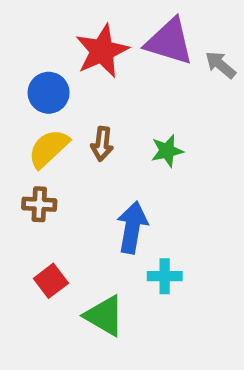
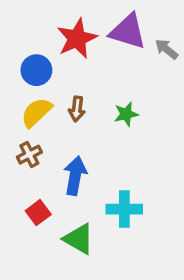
brown cross: (39, 204) -> (29, 155), turned -30
blue arrow: (132, 227) -> (75, 176), moved
cyan cross: (165, 276) -> (124, 209), size x1.4

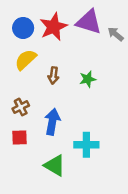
blue circle: (36, 70) -> (23, 28), moved
yellow semicircle: (36, 112) -> (26, 60), moved
red square: (38, 213) -> (19, 137), moved, turned 35

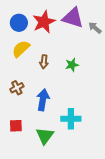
red square: (19, 137) -> (16, 126), moved
green triangle: (55, 165) -> (45, 136), turned 36

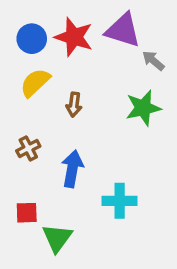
red star: (44, 22) -> (74, 37), turned -30
gray arrow: (95, 28) -> (153, 61), moved
green star: (72, 65) -> (143, 108), moved, size x1.5
green triangle: (45, 136) -> (57, 238), moved

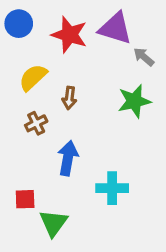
blue circle: (32, 39) -> (19, 24), moved
brown cross: (28, 148) -> (36, 123), moved

